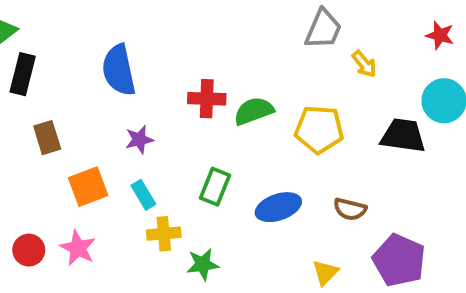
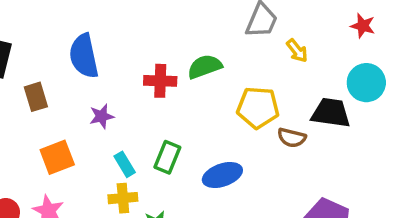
green semicircle: (254, 111) -> (205, 67), moved
brown rectangle: (47, 138) -> (36, 97), moved
cyan rectangle: (143, 195) -> (125, 164), moved
brown semicircle: (350, 209) -> (292, 138), moved

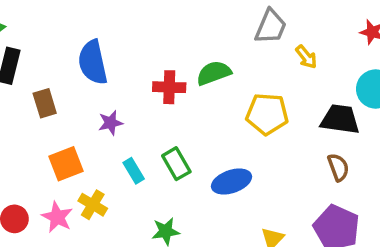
brown semicircle: (292, 138) -> (338, 167), moved, turned -124
green rectangle: (167, 157) -> (176, 164), turned -52
yellow cross: (123, 198) -> (93, 205), moved, turned 36

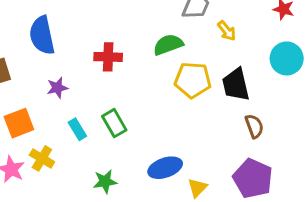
green semicircle: (214, 73) -> (168, 45), moved
black trapezoid: (340, 119) -> (236, 85), moved, turned -111
blue ellipse: (232, 182) -> (165, 168), moved

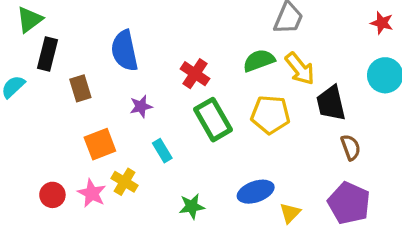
yellow arrow: (227, 31) -> (300, 69), moved, size x1.5
red cross: (108, 57) -> (195, 74), turned 32
yellow pentagon: (193, 80) -> (270, 115), moved
green rectangle: (114, 123) -> (213, 120), moved, size x1.4

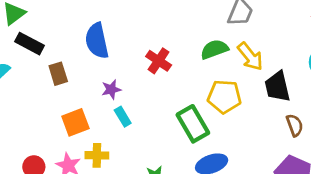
black rectangle: (48, 54) -> (30, 44), turned -76
green rectangle: (213, 120) -> (193, 124), moved
cyan rectangle: (162, 151) -> (123, 117), moved
yellow cross: (125, 182) -> (97, 155), turned -30

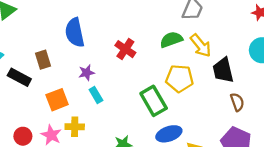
black rectangle: (30, 44) -> (19, 77), moved

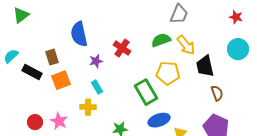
purple star: (86, 73) -> (96, 61), moved
orange square: (57, 100) -> (61, 80), moved
yellow cross: (75, 127) -> (88, 107), moved

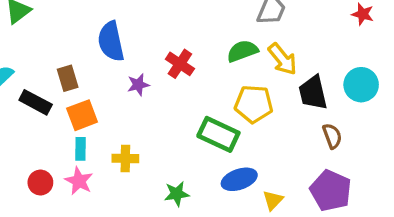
cyan circle: (238, 49) -> (361, 85), moved
cyan rectangle: (97, 87) -> (80, 149), moved, turned 32
green rectangle: (146, 92) -> (218, 134), turned -35

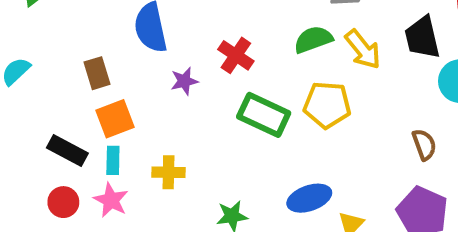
black trapezoid: (313, 93) -> (422, 37), moved
black rectangle: (36, 102) -> (67, 151), moved
green rectangle: (218, 134) -> (264, 115), moved

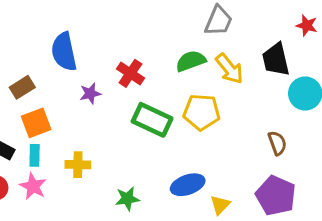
brown rectangle: (97, 73) -> (22, 87), turned 75

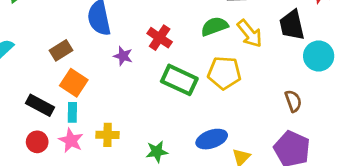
purple star: (90, 93) -> (123, 56), turned 30
orange square: (36, 123) -> (74, 83), turned -36
yellow cross: (78, 165) -> (108, 135), moved

